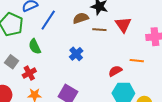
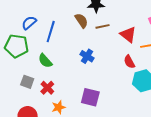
brown semicircle: (81, 18) -> (81, 21), turned 91
red triangle: (123, 25) -> (128, 35), moved
red semicircle: (115, 71) -> (129, 62), turned -72

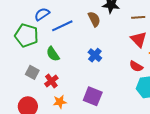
brown line: (103, 26) -> (138, 17), moved
blue line: (51, 32) -> (62, 26), turned 40
red semicircle: (129, 62) -> (136, 66), turned -40

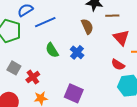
brown line: (138, 17) -> (112, 16), moved
brown semicircle: (94, 19) -> (87, 26), moved
green semicircle: (53, 54) -> (52, 50), moved

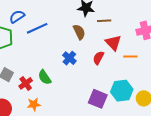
green semicircle: (52, 50) -> (45, 77), moved
red semicircle: (118, 65) -> (98, 58), moved, turned 88
purple square: (74, 93) -> (98, 99), moved

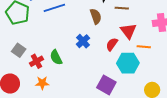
cyan hexagon: (122, 91) -> (128, 63), moved

